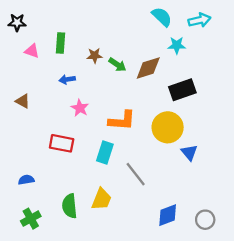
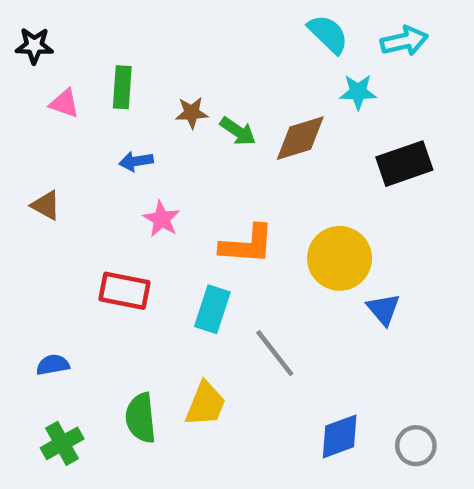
black rectangle: (182, 90) -> (404, 164), moved

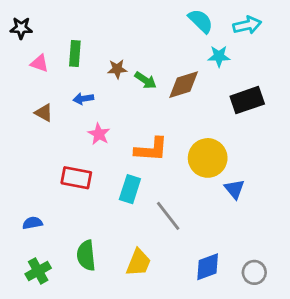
brown triangle: (46, 205) -> (44, 113), moved
yellow trapezoid: (205, 404) -> (138, 263), moved

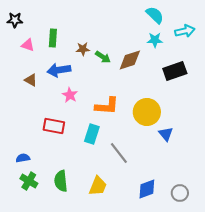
cyan semicircle: (201, 21) -> (155, 15), moved
cyan arrow: (247, 25) -> (185, 31), moved
blue arrow: (83, 99) -> (59, 70), size x1.6
green cross: (38, 271) -> (29, 181), moved, turned -30

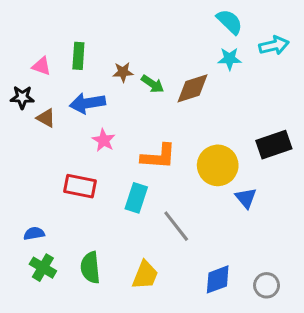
black star: (15, 20) -> (22, 97), moved
black rectangle: (175, 71) -> (274, 145), moved

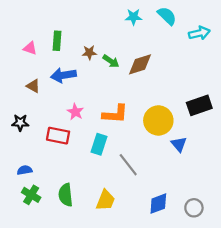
cyan star: (230, 59) -> (134, 17), moved
black star: (22, 97) -> (20, 123), moved
pink star: (104, 140) -> (75, 112), moved

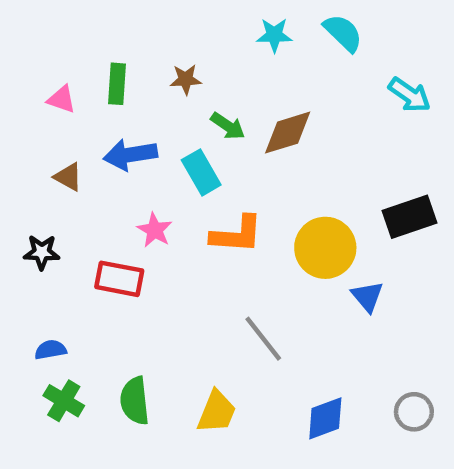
cyan arrow: (199, 33) -> (409, 95), moved, turned 48
brown star: (89, 53) -> (186, 79), moved
cyan rectangle: (99, 144) -> (201, 172), moved, turned -48
gray circle: (194, 208) -> (414, 412), moved

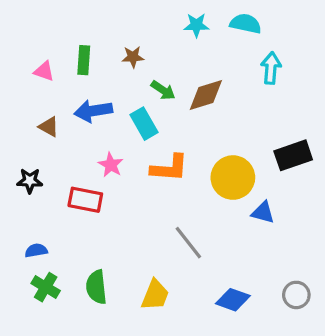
cyan semicircle: (343, 33) -> (246, 24), turned -32
cyan arrow: (409, 95) -> (271, 68), moved, turned -120
blue triangle: (367, 297) -> (263, 212), turned -35
blue diamond: (325, 418) -> (233, 300), turned 40

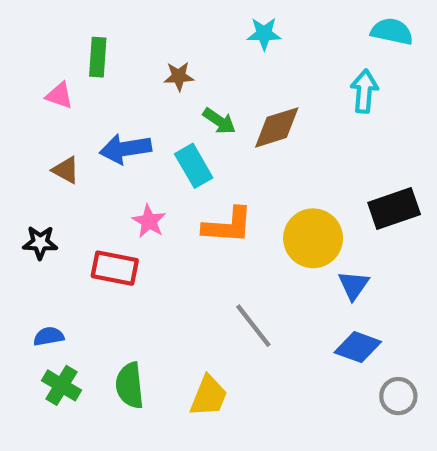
cyan semicircle: (246, 24) -> (392, 31), moved
green rectangle: (84, 60) -> (98, 57), moved
blue triangle: (263, 212) -> (354, 285), turned 50
blue diamond: (233, 300) -> (358, 347), moved

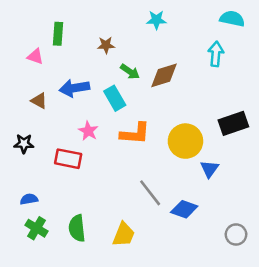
blue diamond: (358, 347) -> (184, 209), moved

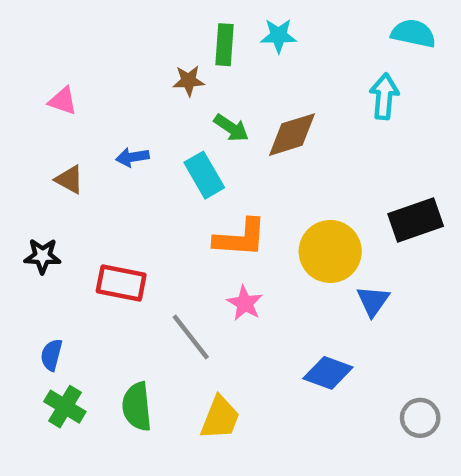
green rectangle: (58, 34) -> (225, 45), moved
blue arrow: (74, 88) -> (132, 157), size x0.6
pink star: (88, 131) -> (245, 303), moved
gray line: (150, 193) -> (191, 337), moved
blue semicircle: (29, 199) -> (51, 355), turned -66

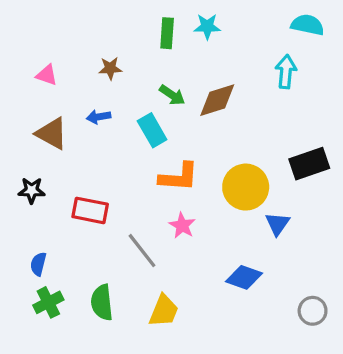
brown star: (189, 81) -> (110, 68), moved
brown triangle: (69, 180) -> (52, 134), size x1.5
green cross: (65, 407) -> (48, 302), turned 32

